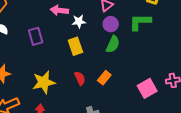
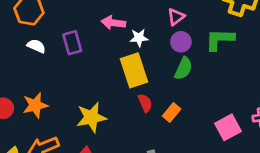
purple rectangle: (36, 36) -> (72, 43), moved
yellow rectangle: (75, 46) -> (134, 70), size x1.4
red semicircle: (80, 78) -> (145, 103), moved

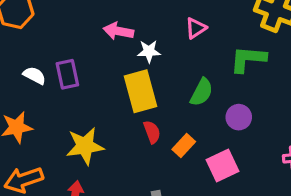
purple circle: (181, 42) -> (239, 117), moved
purple rectangle: (72, 43) -> (67, 74), moved
white semicircle: (36, 46) -> (34, 76), moved
pink square: (228, 127) -> (222, 166), moved

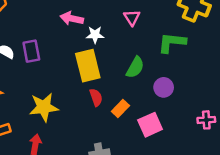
pink triangle: (196, 28) -> (132, 18), turned -30

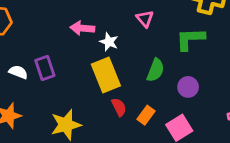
white star: (95, 35) -> (109, 42), turned 30

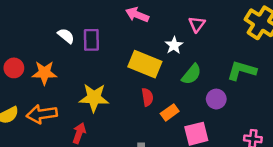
green L-shape: (190, 39) -> (242, 71), moved
white star: (109, 42) -> (174, 45), moved
yellow rectangle: (106, 75) -> (145, 64), turned -64

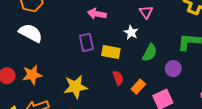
white semicircle: (66, 36) -> (31, 33), moved, size x1.6
purple rectangle: (91, 40) -> (86, 42), moved
yellow rectangle: (145, 64) -> (111, 52), size x0.7

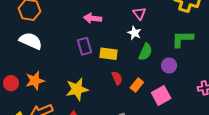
white star: (131, 32) -> (134, 33), moved

